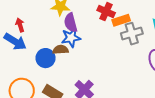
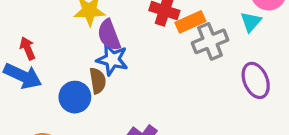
blue star: (71, 38) -> (112, 60), turned 30
brown semicircle: (61, 50) -> (98, 81), turned 91

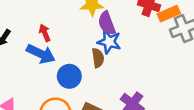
blue circle: (75, 97) -> (69, 76), moved

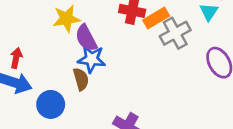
red arrow: (45, 33) -> (16, 58), turned 42

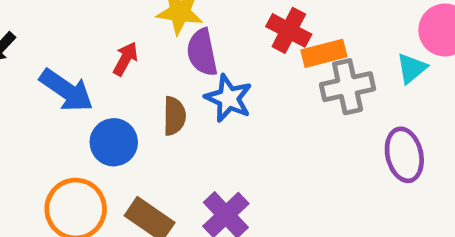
red arrow: (16, 58) -> (125, 59), moved
blue star: (92, 59) -> (229, 98), moved

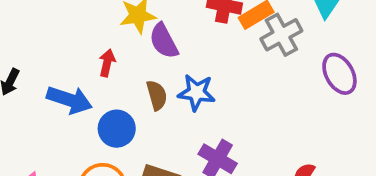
blue star: (229, 98) -> (196, 92), moved

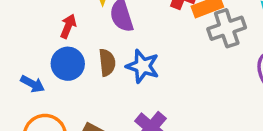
blue arrow: (69, 100) -> (33, 84), moved, size x0.6
blue circle: (117, 129) -> (68, 64), moved

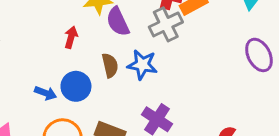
gray cross: (227, 28) -> (166, 24), moved
blue circle: (68, 64) -> (76, 86), moved

